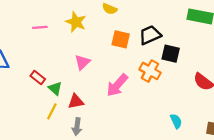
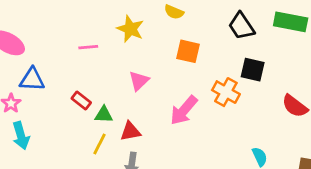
pink line: (40, 27) -> (88, 47), moved
black trapezoid: (150, 35) -> (241, 26), moved, turned -100
green triangle: (55, 88) -> (104, 115), turned -40

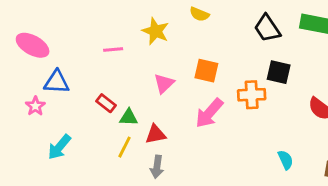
orange square: (188, 51) -> (206, 71), moved
orange cross: (226, 92) -> (252, 95), turned -32
cyan arrow: (21, 136) -> (59, 147), moved, turned 56

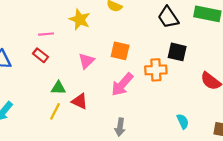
red rectangle: (106, 103) -> (40, 55), moved
red triangle: (156, 134) -> (80, 101), turned 36
gray arrow: (157, 167) -> (120, 127), moved

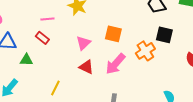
orange cross: (156, 70) -> (145, 51), turned -30
green triangle: (58, 88) -> (26, 60), moved
red triangle: (80, 101) -> (86, 67), moved

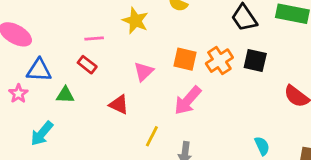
orange cross: (145, 51) -> (219, 61), moved
red triangle: (86, 67) -> (119, 105), moved
yellow line: (55, 88) -> (152, 136), moved

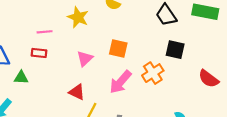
orange cross: (219, 61) -> (153, 73), moved
red rectangle: (87, 65) -> (39, 53), turned -32
red triangle: (119, 105) -> (77, 92), moved

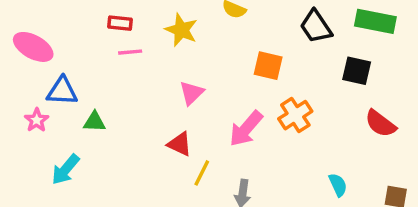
orange square: (118, 49) -> (268, 66), moved
black square: (175, 50) -> (357, 71), moved
red rectangle: (39, 53) -> (120, 23), moved

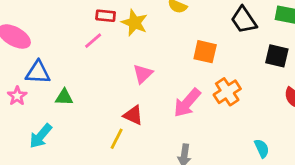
red rectangle: (120, 23) -> (106, 16), moved
pink line: (130, 52) -> (93, 41), turned -36
yellow line: (202, 173) -> (117, 139), moved

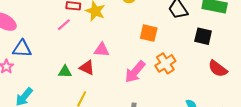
pink triangle: (143, 74) -> (102, 50), turned 49
green triangle: (64, 97) -> (65, 72), moved
red triangle: (133, 115) -> (87, 68), moved

